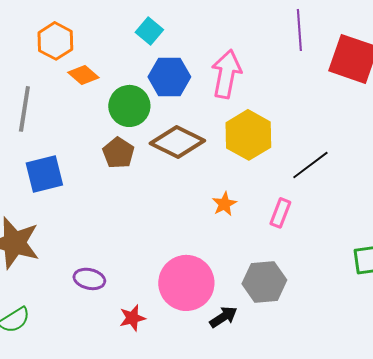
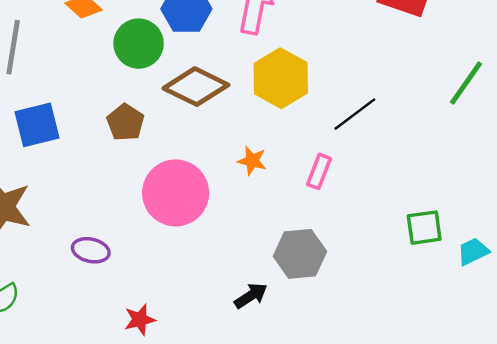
brown pentagon: (118, 153) -> (125, 122), moved
orange star: (224, 204) -> (252, 161), turned -30
pink circle: (186, 283) -> (176, 193), moved
red star: (132, 318) -> (140, 320), moved

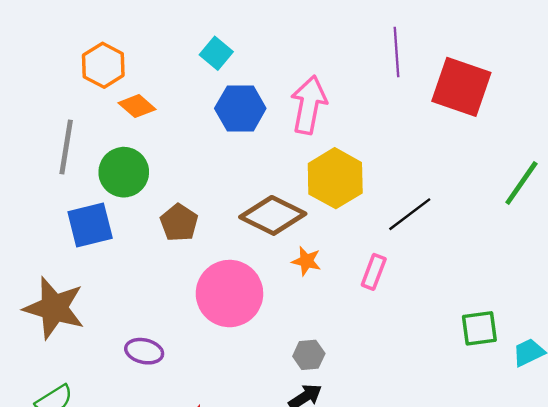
green circle: (139, 44) -> (124, 172), moved
brown diamond: (196, 87) -> (273, 215), moved
gray hexagon: (300, 254) -> (309, 355), moved, size x0.6

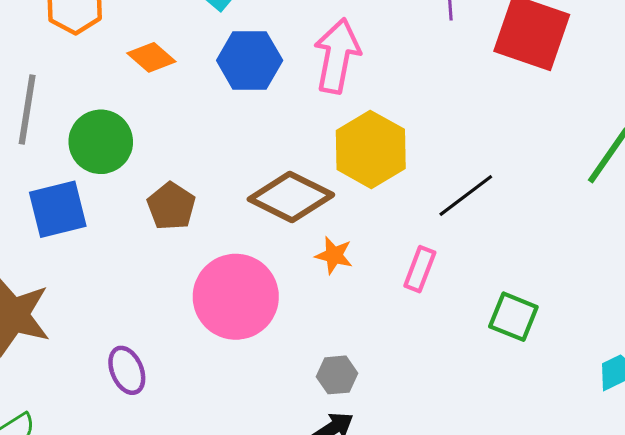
orange diamond: (137, 106) -> (151, 57), moved
green square: (479, 328) -> (513, 317), moved, turned 30
purple ellipse: (144, 351) -> (127, 370), turned 54

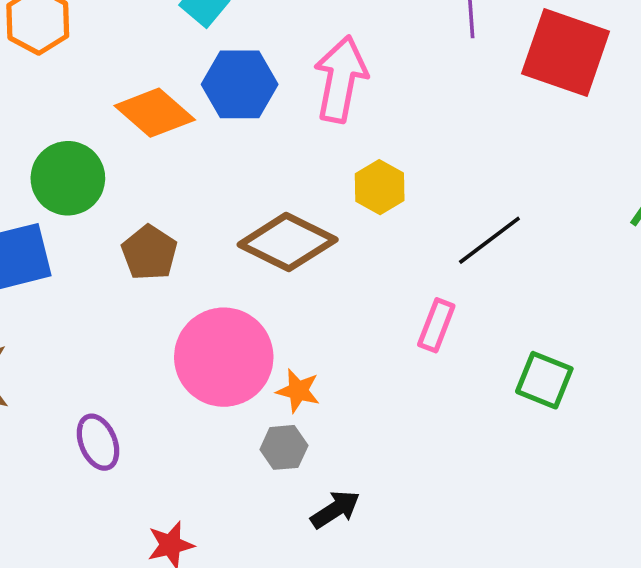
orange diamond: (151, 57) -> (155, 113), moved, size x1.4
yellow hexagon: (371, 149) -> (380, 187), size x0.6
orange star: (334, 255) -> (298, 391), moved
gray hexagon: (337, 375) -> (284, 447), moved

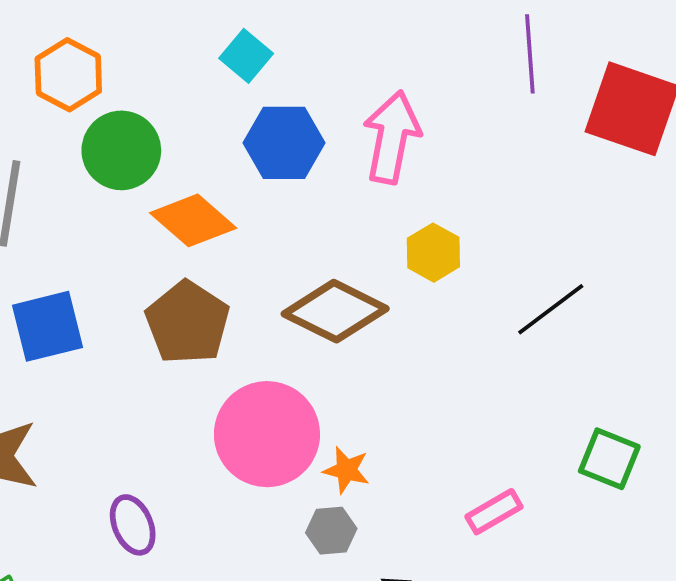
orange diamond: (155, 113) -> (193, 220), moved
green circle: (68, 178) -> (121, 150), moved
brown pentagon: (149, 253) -> (188, 323), size x1.4
pink rectangle: (436, 325) -> (494, 512), moved, turned 39

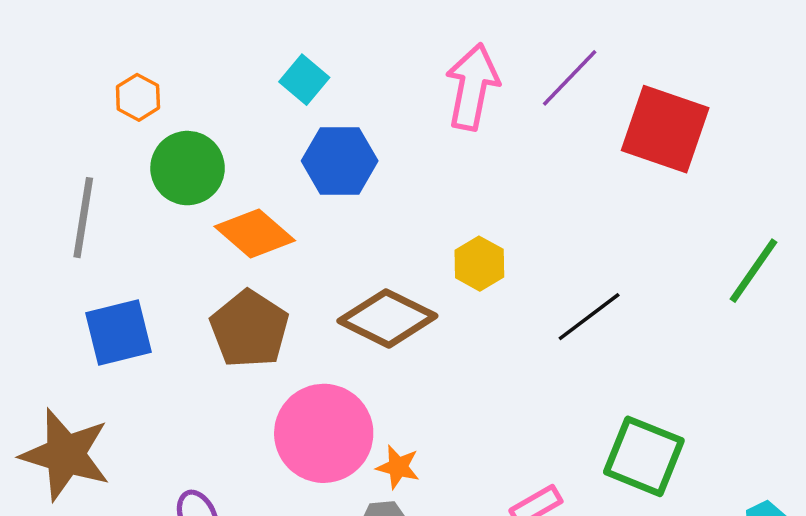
purple line: (530, 54) -> (570, 78), turned 48
orange hexagon: (68, 75) -> (138, 97), size x0.7
pink arrow: (392, 137) -> (472, 87), moved
green square: (609, 459) -> (644, 456), size x1.4

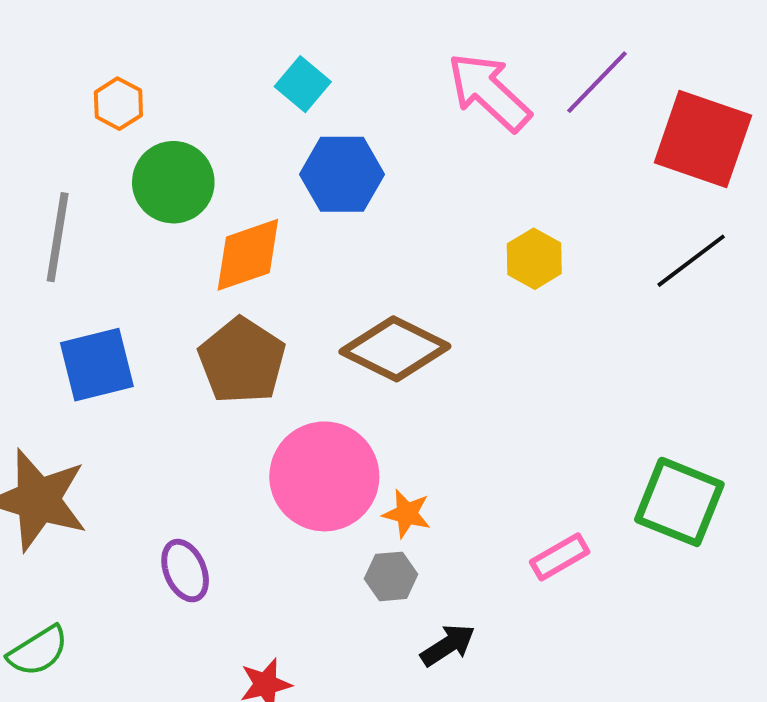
pink arrow: (472, 87) -> (489, 92), turned -58
orange diamond: (255, 233) -> (248, 255), turned -60
yellow hexagon: (479, 264) -> (534, 259), moved
black line: (589, 317) -> (691, 261), moved

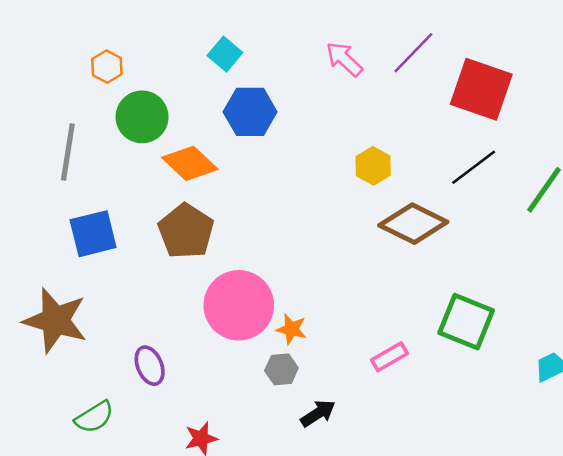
pink arrow: (489, 92) -> (344, 59), size x0.7
orange diamond: (248, 255) -> (190, 163), turned 62
brown diamond: (395, 349) -> (413, 224), moved
green semicircle: (38, 651) -> (94, 417), moved

